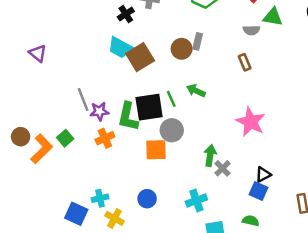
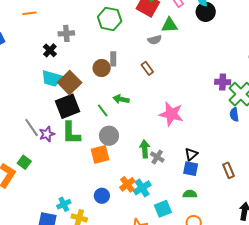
brown rectangle: (245, 62) -> (147, 68), moved
black square: (149, 107) -> (67, 106), moved
orange cross: (105, 138) -> (127, 184), moved

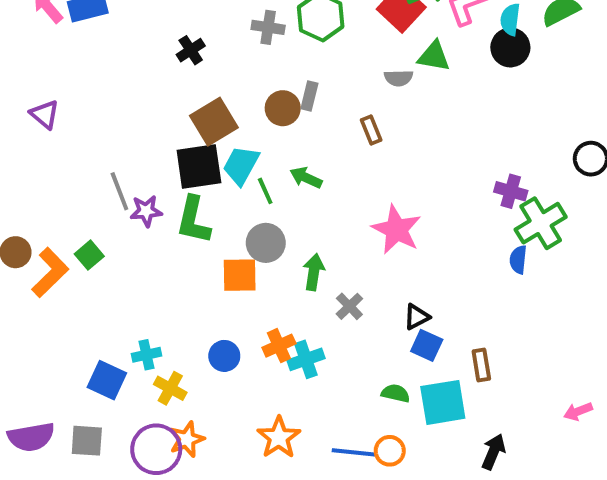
gray cross: (66, 33) -> (268, 27), moved
cyan trapezoid: (52, 78) -> (241, 165), moved, turned 90
green arrow: (145, 149) -> (314, 272), moved
blue square: (191, 169) -> (427, 345), moved
cyan square: (163, 209) -> (443, 402), moved, size x1.4

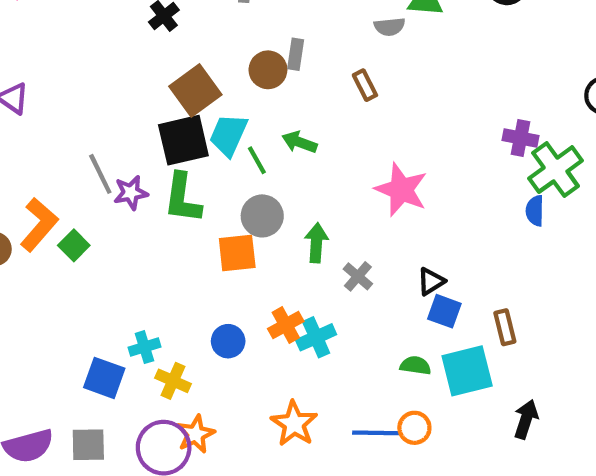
orange L-shape: (50, 272) -> (39, 225), moved

